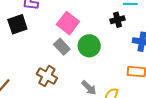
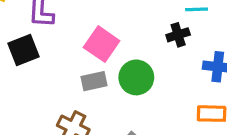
gray rectangle: (62, 47) -> (94, 81), turned -56

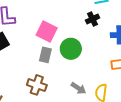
gray rectangle: (94, 81) -> (45, 55), turned -56

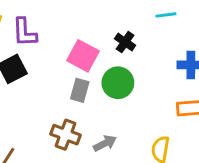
black cross: (92, 19) -> (125, 42), moved, turned -32
gray arrow: (78, 88) -> (105, 143), moved, turned -63

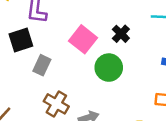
gray rectangle: (80, 90) -> (42, 65), moved

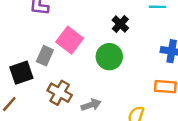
pink square: (83, 39) -> (70, 40), moved
black square: (21, 40) -> (21, 73), moved

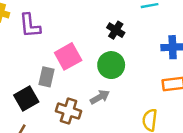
pink square: (70, 40) -> (68, 56), turned 35
gray arrow: (91, 105) -> (100, 97), moved

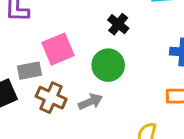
gray rectangle: (46, 77) -> (30, 71), turned 60
brown cross: (69, 111) -> (51, 98), moved

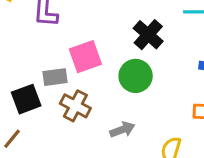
black cross: (118, 24) -> (148, 35), size x1.4
gray arrow: (90, 102) -> (122, 130), moved

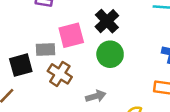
black cross: (148, 35) -> (107, 21), moved

